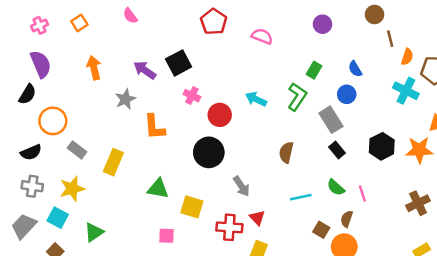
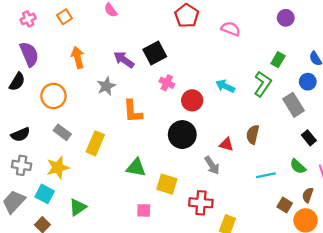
orange circle: (53, 121) -> (53, 96), moved
black rectangle: (337, 150) -> (309, 138), moved
red triangle: (257, 218) -> (226, 144), moved, turned -32

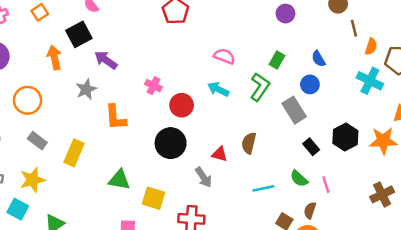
pink semicircle: (231, 29) -> (224, 56), moved
black square: (155, 53) -> (79, 34), moved

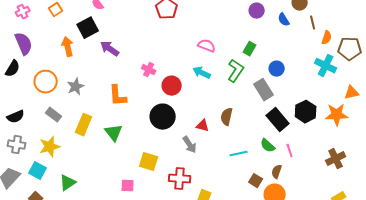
blue semicircle: (319, 59) -> (284, 20), moved
gray star: (86, 89) -> (76, 87), moved
black rectangle: (311, 147) -> (278, 120), size x1.6
green triangle: (119, 180) -> (114, 133), moved, turned 42

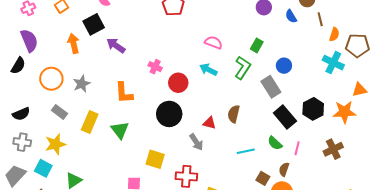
pink line: (290, 151) -> (297, 148), turned 32
brown cross: (336, 159) -> (333, 149), moved

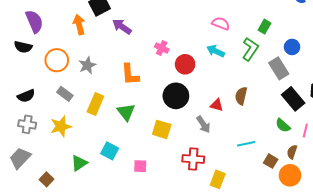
black semicircle: (18, 66) -> (23, 47), turned 72
cyan line: (246, 151) -> (246, 144), moved
yellow square: (155, 159) -> (162, 129), moved
cyan square: (43, 168) -> (110, 151), moved

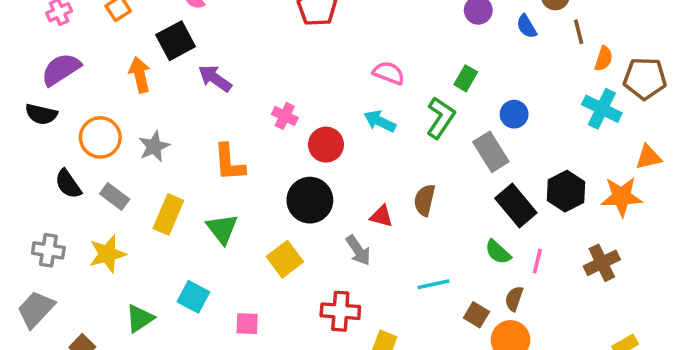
purple semicircle: (34, 21) -> (61, 69), turned -100
black semicircle: (26, 96) -> (68, 184), moved, turned 78
yellow square: (162, 129) -> (285, 259), turned 36

